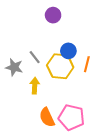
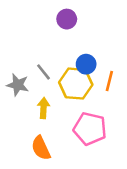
orange semicircle: (47, 117) -> (41, 148), moved
pink pentagon: (71, 117) -> (90, 129), moved

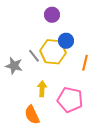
blue circle: (86, 64) -> (66, 41), moved
yellow hexagon: (76, 84) -> (53, 52), moved
yellow arrow: (44, 108) -> (42, 89), moved

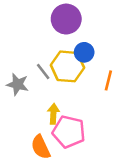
purple circle: (52, 15) -> (66, 19), size x1.5
pink pentagon: (70, 100) -> (69, 132), moved

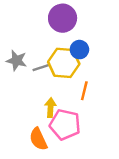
gray line: (43, 72) -> (41, 68), turned -70
orange line: (108, 80) -> (84, 91), moved
gray star: (18, 84) -> (17, 60), moved

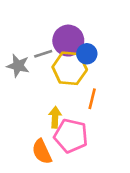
purple circle: (63, 18) -> (68, 41), moved
gray line: (41, 68) -> (43, 54), moved

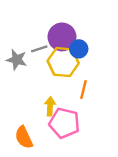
orange semicircle: (42, 152) -> (24, 137), moved

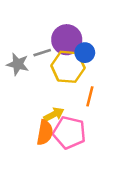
yellow arrow: (50, 106) -> (54, 114), turned 60
orange semicircle: (24, 137) -> (45, 133), moved, turned -145

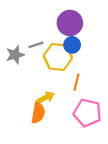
purple circle: (67, 40) -> (70, 23), moved
gray star: (18, 64) -> (15, 55), turned -30
pink pentagon: (69, 133) -> (87, 113), moved

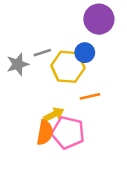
purple circle: (70, 23) -> (99, 19), moved
orange line: (76, 82) -> (90, 96), turned 63
pink pentagon: (87, 113) -> (68, 133), moved

